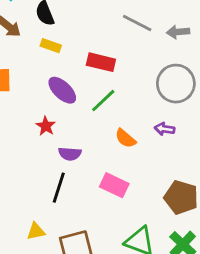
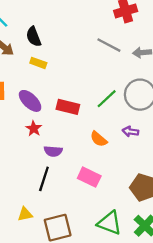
red rectangle: (101, 62) -> (68, 107), moved
purple ellipse: (62, 90) -> (30, 101), moved
green line: (103, 101) -> (107, 99), moved

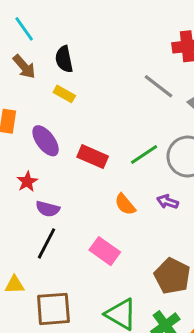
red star: (34, 129) -> (27, 182), moved
purple semicircle: (53, 151) -> (48, 209), moved

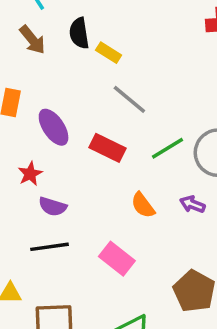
gray line: (158, 86) -> (129, 99), moved
yellow rectangle: (64, 94) -> (109, 53), moved
black line: (46, 243) -> (49, 247), turned 52

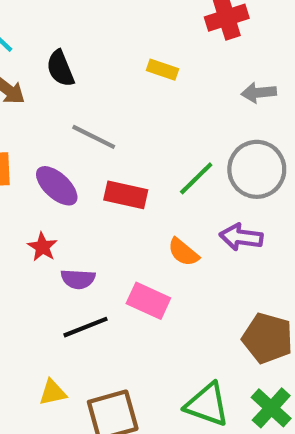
yellow rectangle: (109, 53) -> (163, 70), moved
gray line: (129, 99) -> (94, 137), moved
purple arrow: (192, 204) -> (241, 237), size x1.4
pink rectangle: (117, 259) -> (148, 301), moved

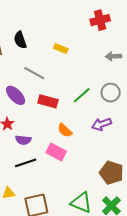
yellow rectangle: (163, 70) -> (61, 49), moved
gray circle: (257, 169) -> (111, 93), size x0.7
purple arrow: (241, 237) -> (101, 124), turned -30
orange semicircle: (183, 252) -> (65, 130), moved

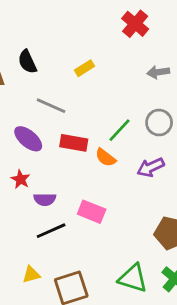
red cross: (100, 20) -> (135, 24), turned -30
yellow rectangle: (61, 49) -> (85, 68), turned -48
orange semicircle: (65, 130) -> (106, 158), moved

